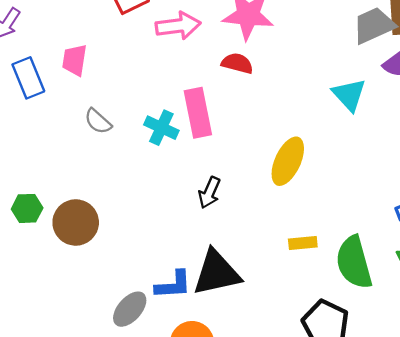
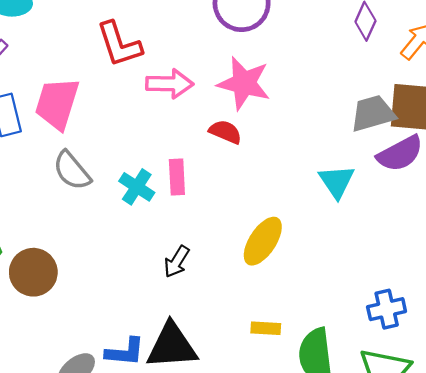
pink trapezoid: (75, 60) -> (57, 103), size x1.6
pink rectangle: (198, 113) -> (177, 177), size x0.7
gray semicircle: (98, 121) -> (72, 171), size x1.4

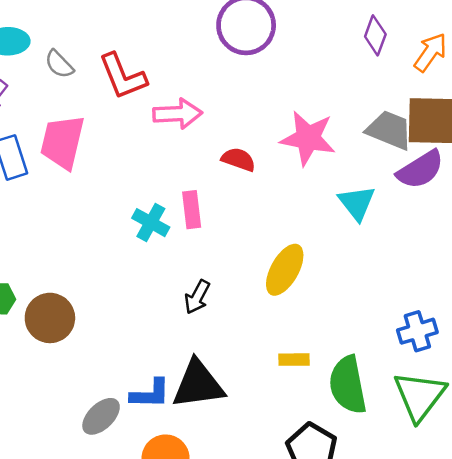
pink star: (244, 83) -> (308, 138), moved
gray trapezoid: (373, 113) -> (389, 130), turned 42
gray semicircle: (72, 171) -> (59, 64), moved, size x0.7

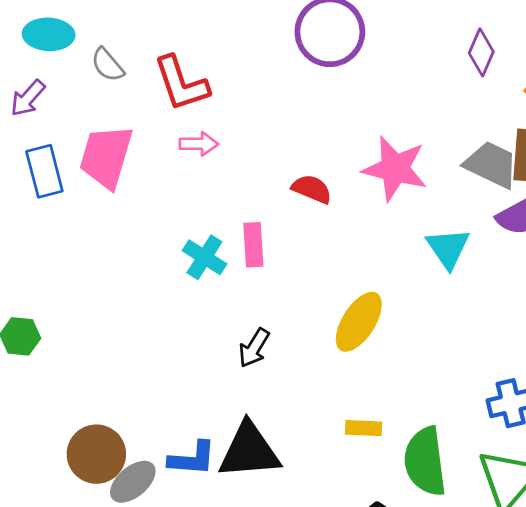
pink arrow: (178, 114) -> (199, 144), moved, size x0.7
brown circle: (50, 318) -> (96, 454), moved

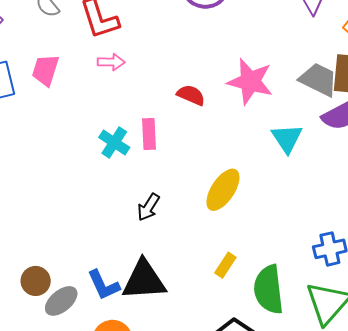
pink trapezoid: (106, 157) -> (45, 70), size x0.7
yellow rectangle: (364, 428) -> (225, 265), turned -60
brown circle: (96, 454) -> (36, 281), size x0.7
blue L-shape: (192, 459) -> (103, 285), turned 60

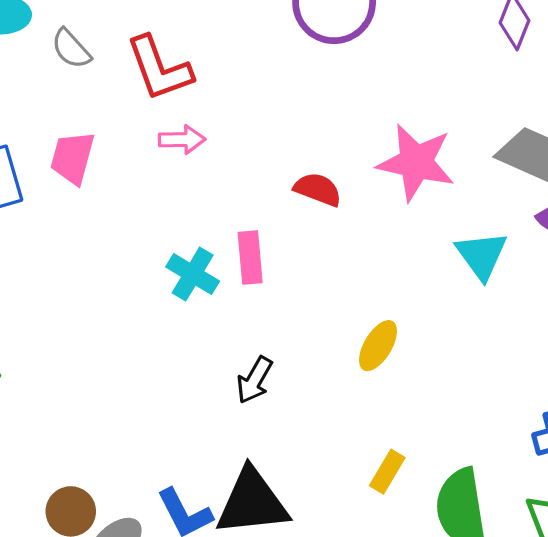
yellow ellipse: (223, 190) -> (378, 346), size x0.7

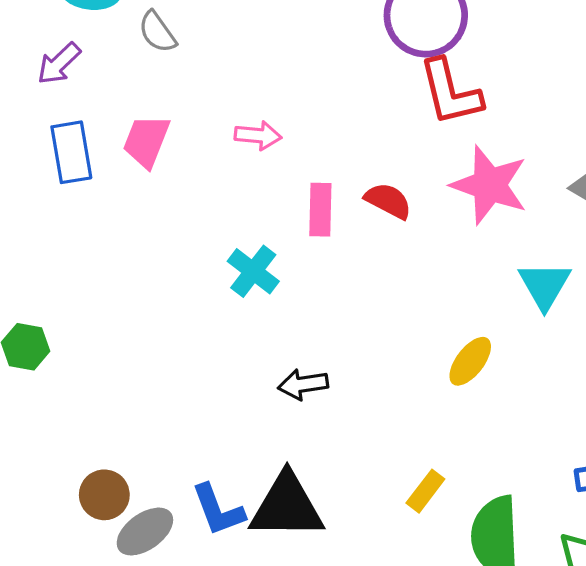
red L-shape: (159, 68) -> (450, 92), moved
pink rectangle: (250, 258) -> (320, 210), moved
yellow ellipse: (378, 346) -> (470, 361), moved
black arrow: (254, 380) -> (303, 384), turned 45

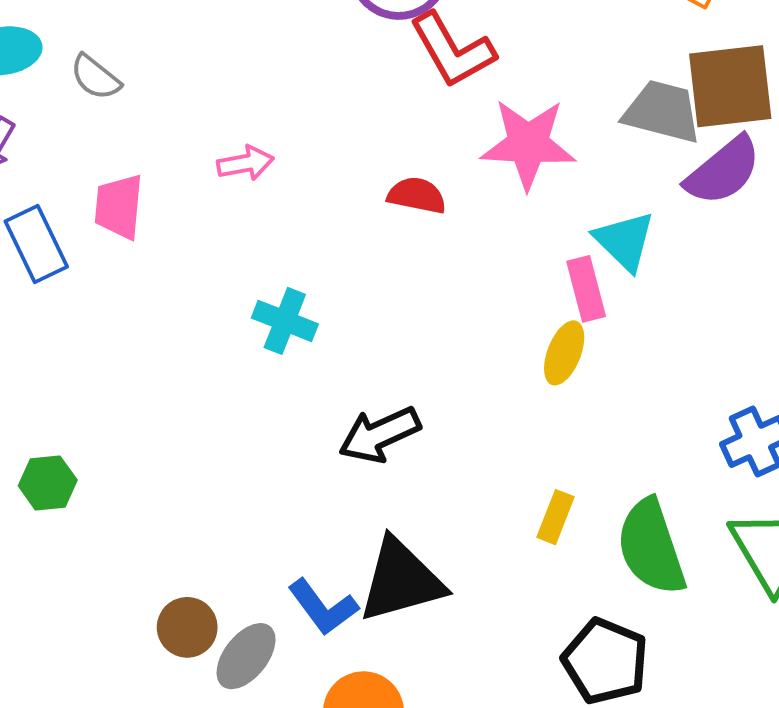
pink rectangle: (320, 210) -> (586, 289), moved
black arrow: (303, 384) -> (379, 435), size x1.4

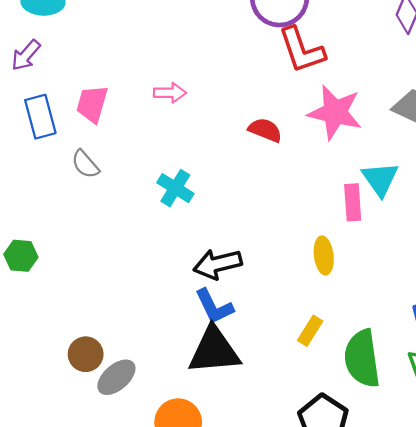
gray semicircle: (95, 77) -> (85, 164), moved
yellow ellipse: (564, 353) -> (324, 255), moved, turned -39
blue L-shape: (323, 607) -> (214, 307), moved

